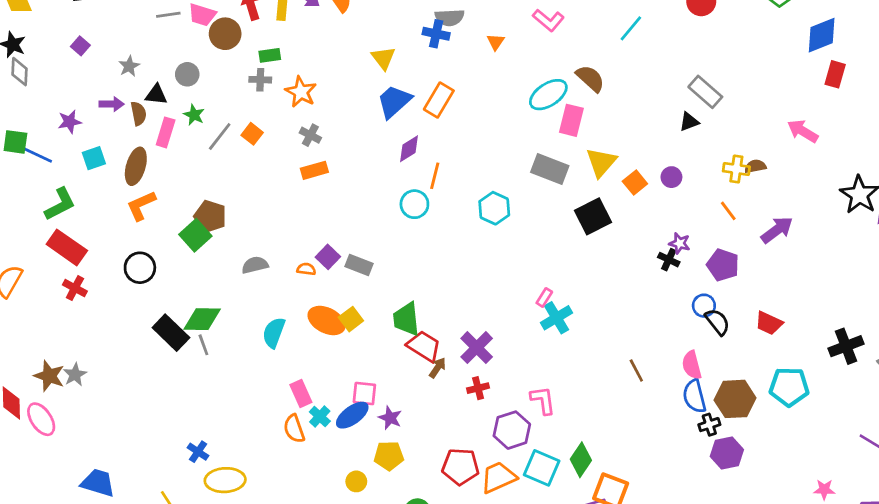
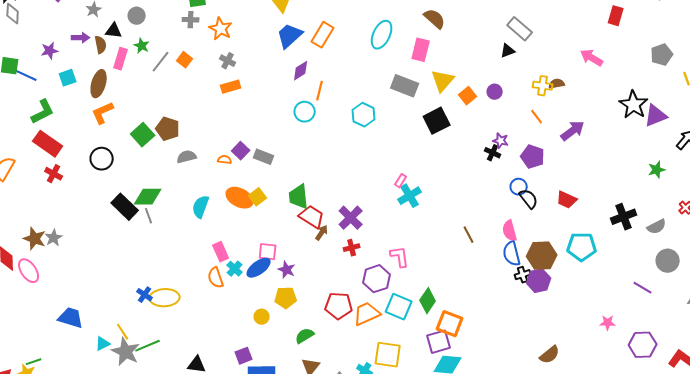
cyan ellipse: (548, 95) -> (382, 35), moved, turned -32
brown pentagon: (210, 216) -> (168, 129), moved
purple hexagon: (727, 453) -> (539, 281), moved
yellow ellipse: (225, 480) -> (165, 298), moved

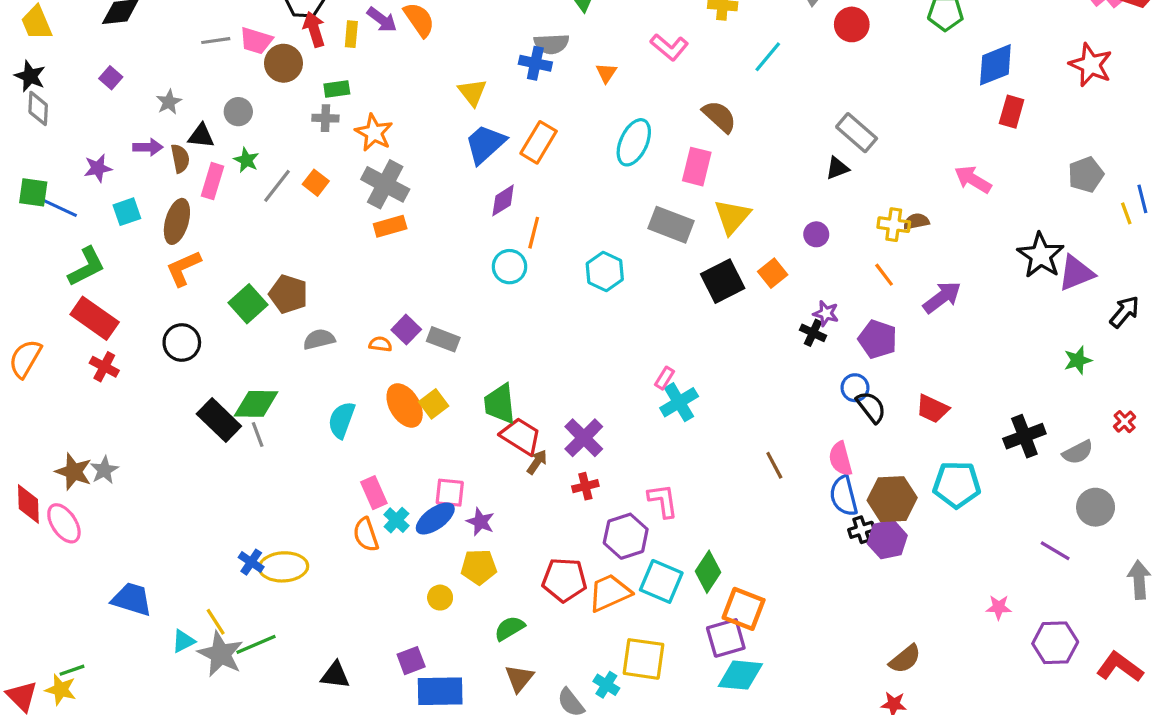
gray cross: (228, 61) -> (385, 184), size x1.8
orange square: (468, 96) -> (773, 273), moved
orange ellipse: (240, 198) -> (405, 405), turned 32

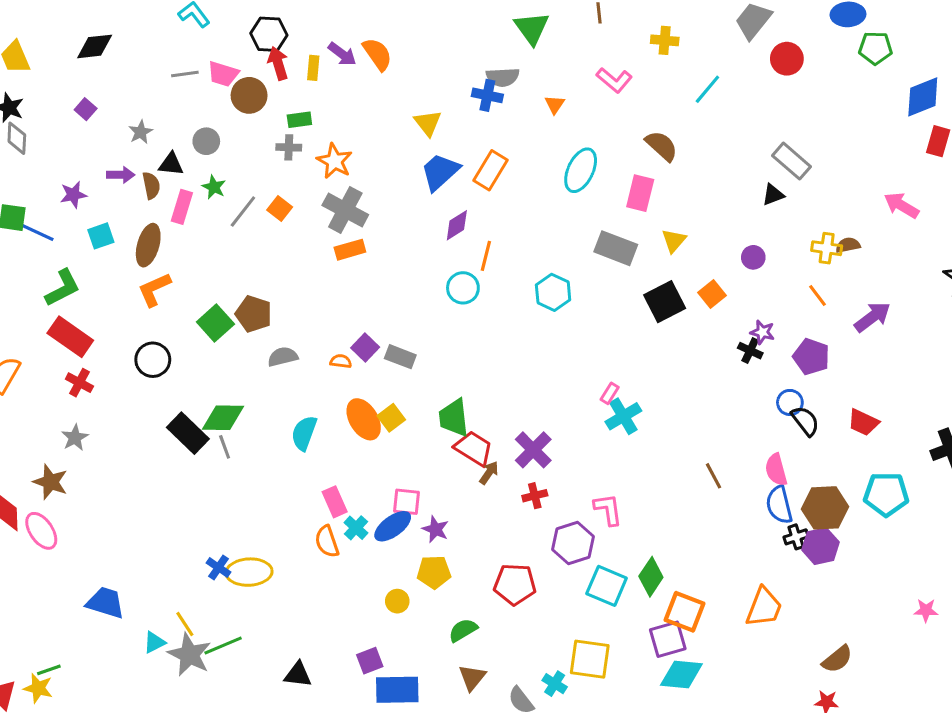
yellow triangle: (732, 217) -> (674, 241), size x0.7
gray star: (104, 470) -> (75, 438), moved
orange trapezoid: (610, 593) -> (764, 607), moved, turned 135

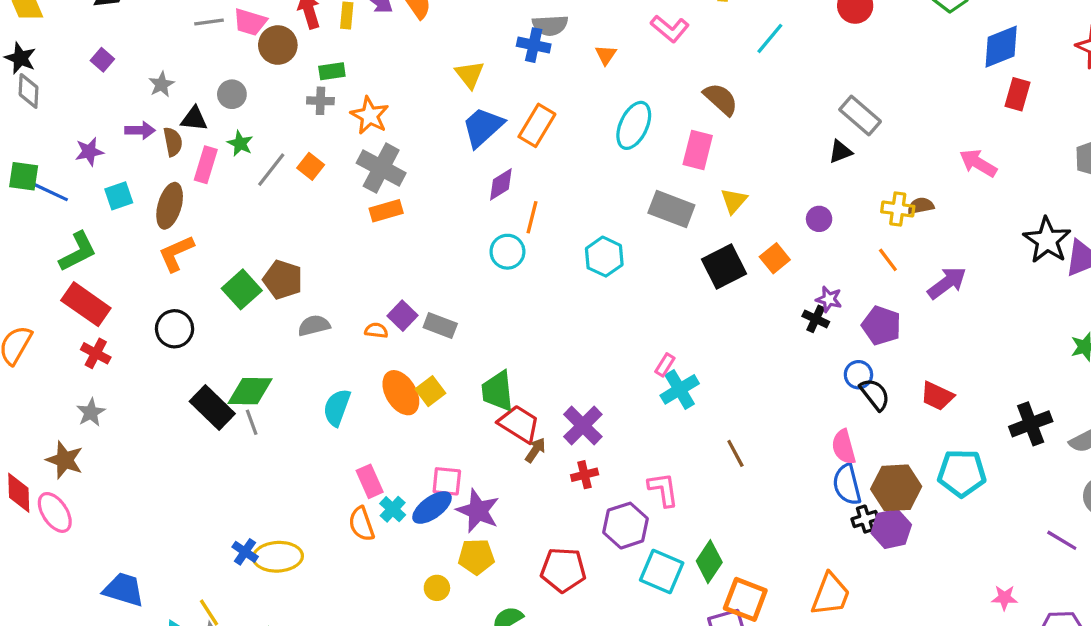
brown line: (714, 476) -> (735, 453), moved
purple star: (435, 529) -> (478, 511), size x1.5

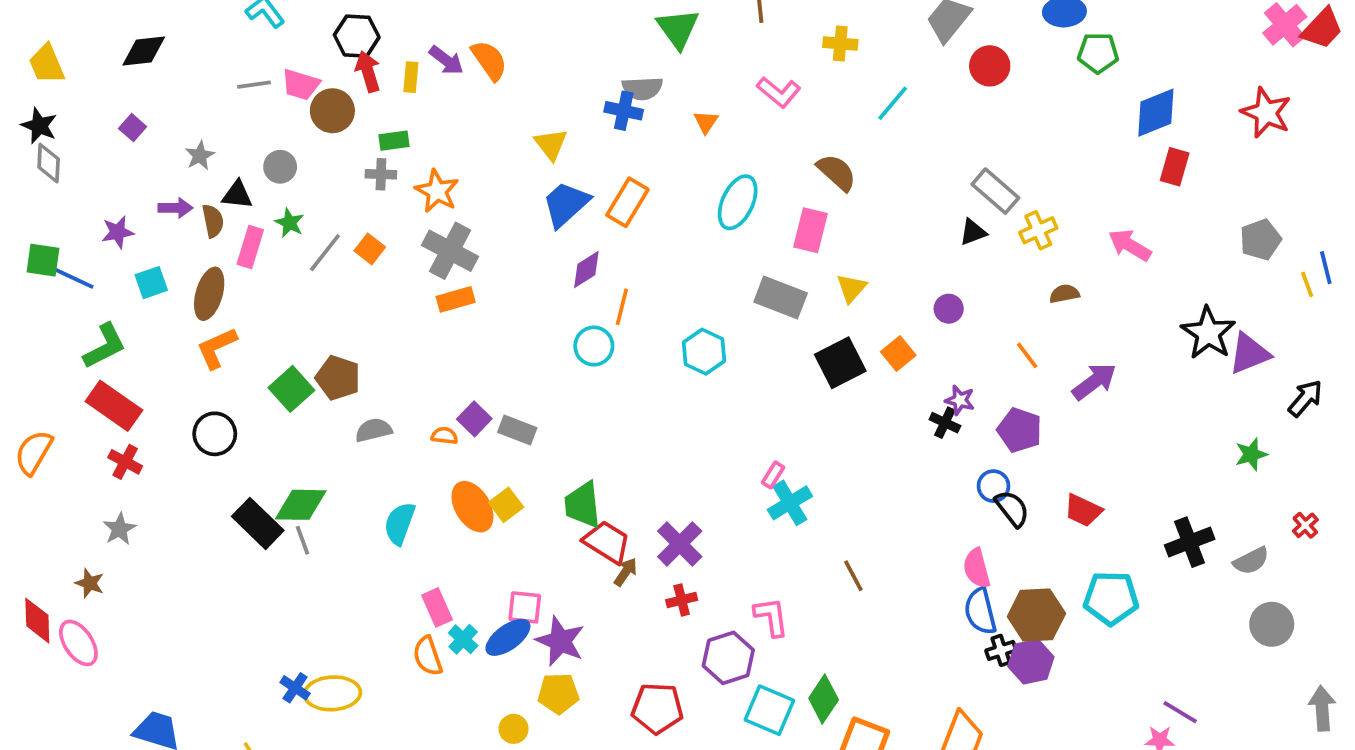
yellow cross: (898, 209) -> (1038, 230), moved, turned -32
brown star: (65, 460) -> (90, 583), size x0.7
purple line: (1062, 540) -> (1180, 712), moved

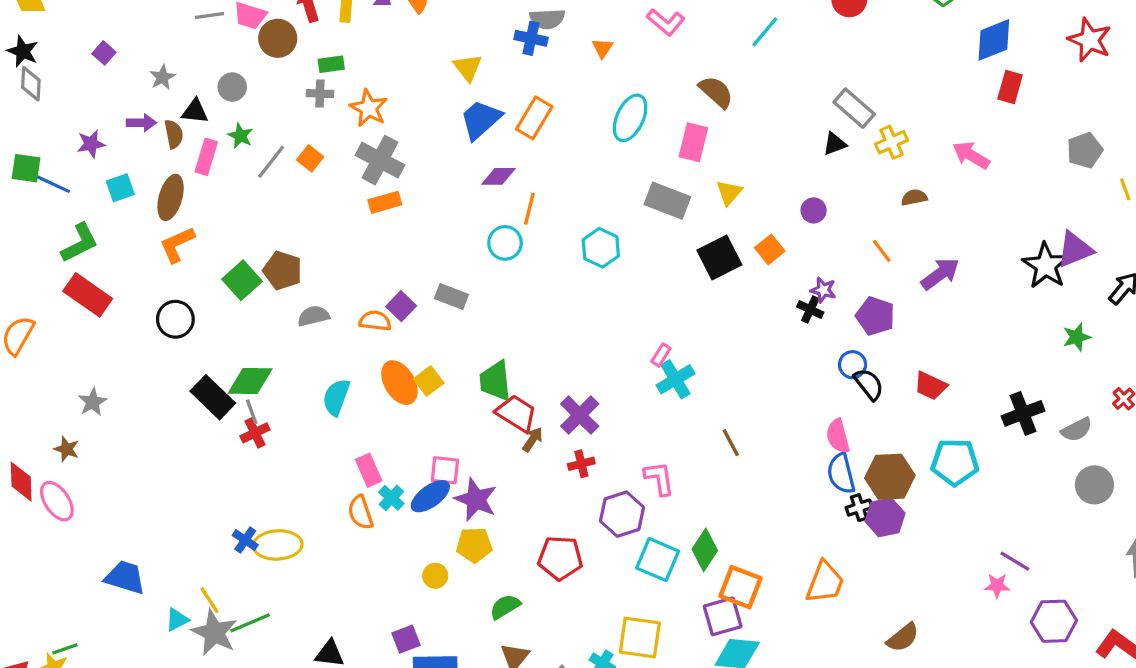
purple diamond: (586, 269) -> (499, 176), turned 32
black star: (1208, 333) -> (1046, 266), moved
gray rectangle: (517, 430) -> (451, 296), moved
orange semicircle: (444, 436) -> (375, 321), size x1.4
red cross: (125, 462) -> (255, 433), moved, turned 36

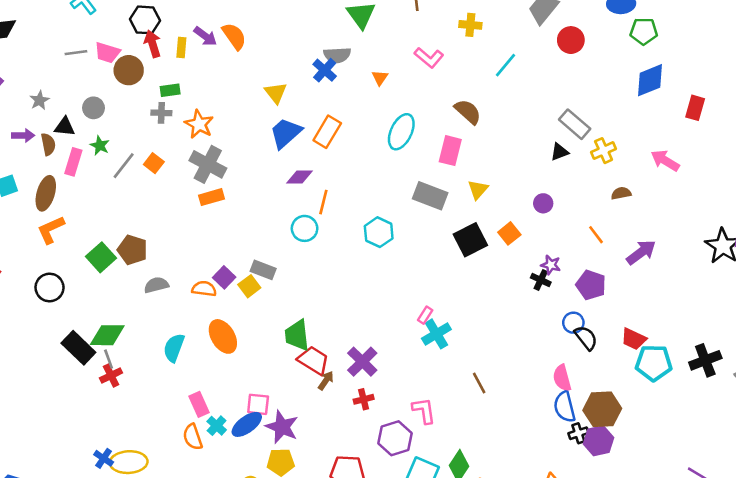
blue cross: (531, 38) -> (325, 70), turned 30
blue diamond: (994, 40) -> (650, 80), moved
yellow square: (429, 381) -> (249, 286), moved
cyan pentagon: (955, 462) -> (654, 363), moved

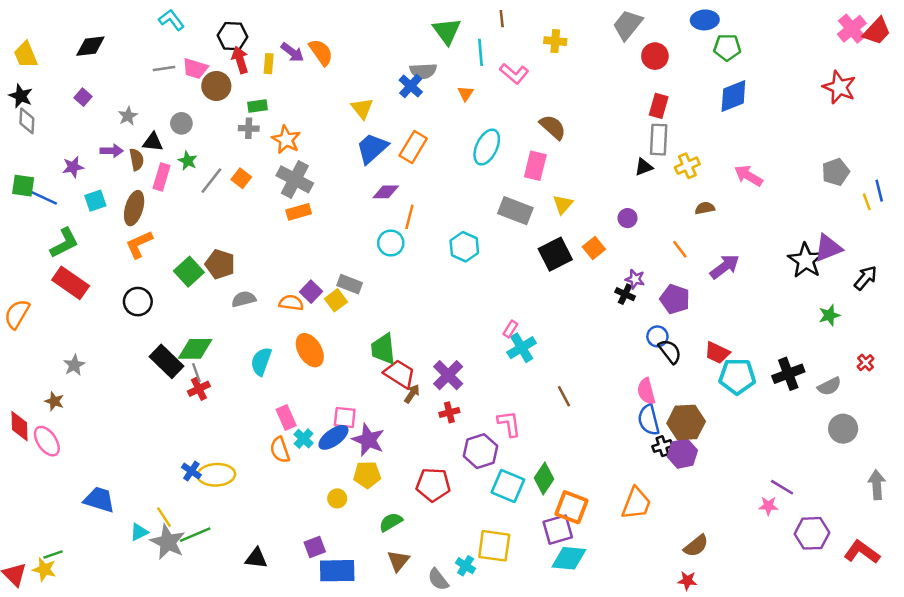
cyan line: (506, 65) -> (480, 52), moved, turned -45
red rectangle: (695, 108) -> (659, 106), moved
gray rectangle: (575, 124) -> (659, 140), turned 52

